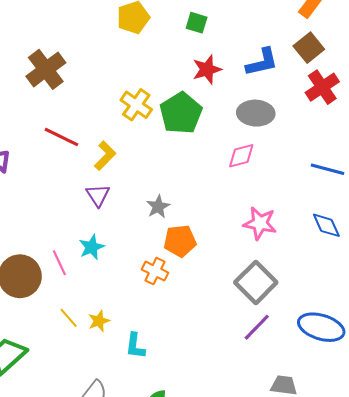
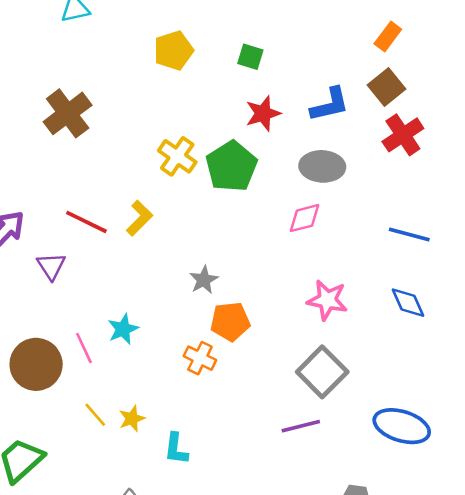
red line: (61, 137) -> (86, 222), moved
purple triangle: (98, 195) -> (51, 266), moved
purple line: (257, 327) -> (301, 426), moved, turned 32

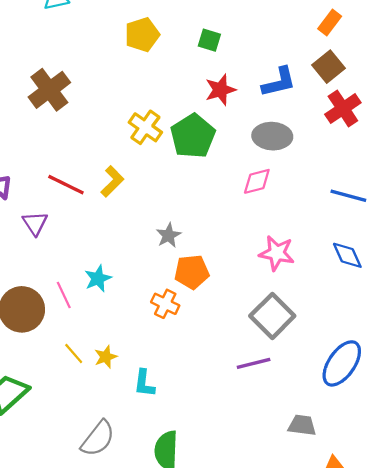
blue ellipse: (402, 426) -> (342, 363), turned -72

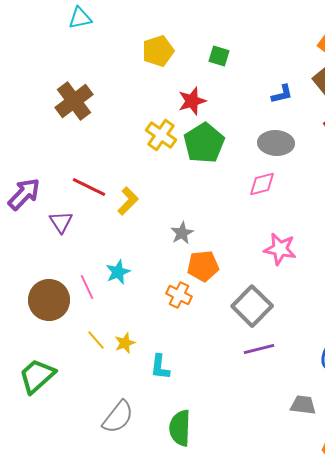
blue L-shape: (279, 82) -> (282, 94), size x0.7
red star: (220, 90) -> (192, 101), moved
yellow L-shape: (112, 181) -> (128, 201), moved
gray square: (272, 316) -> (252, 306), moved

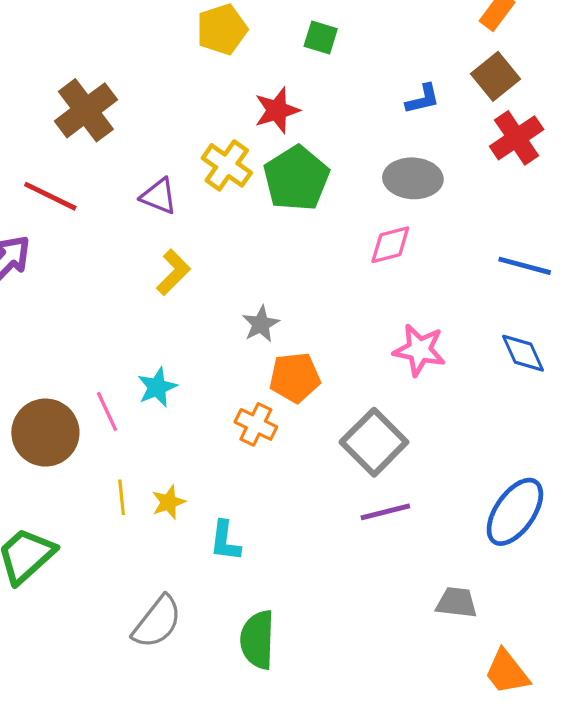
red line: (89, 187) -> (50, 196), moved
purple triangle: (61, 222) -> (159, 196), moved, turned -35
yellow line: (96, 340) -> (122, 497), turned 35

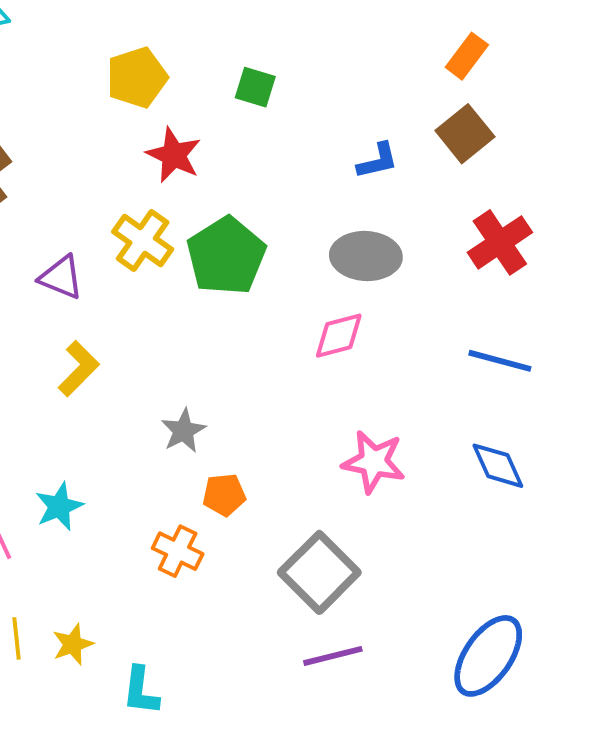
red star: (277, 110) -> (174, 155), moved, turned -30
red cross: (517, 138) -> (500, 242), moved
orange pentagon: (295, 377) -> (224, 495), size x0.7

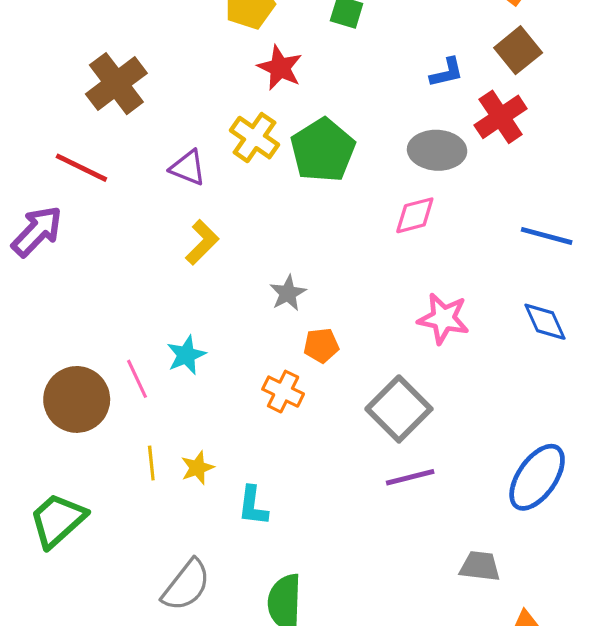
red cross: (500, 242) -> (501, 117), moved

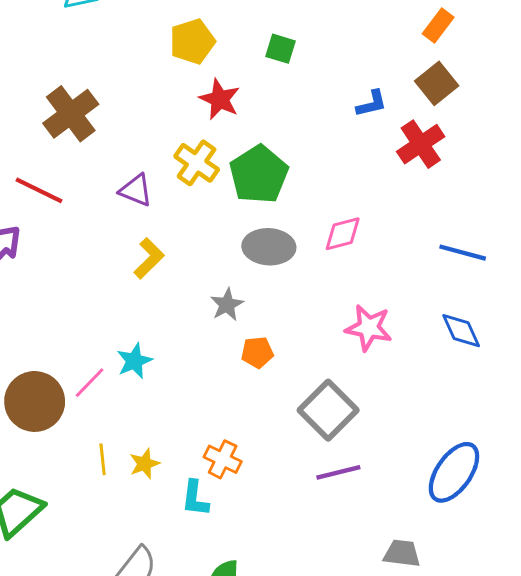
gray ellipse: (437, 150) -> (269, 247), moved
pink line: (137, 379) -> (90, 383), turned 69
orange cross: (283, 392) -> (223, 459), moved

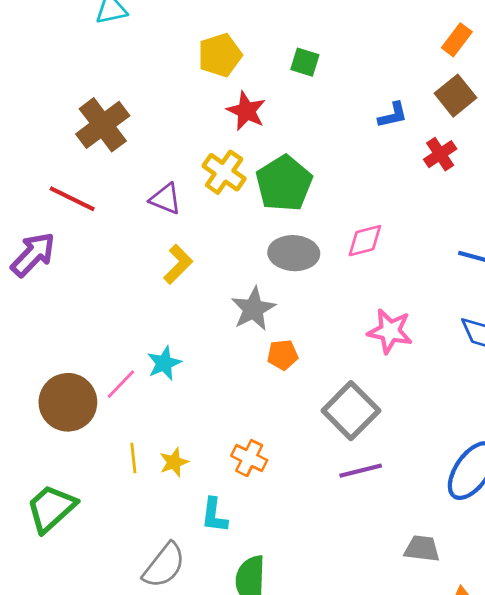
red cross: (421, 144) -> (440, 154), size x0.7
gray star: (227, 305) -> (253, 309), size x1.4
cyan L-shape: (195, 498) -> (214, 515), moved

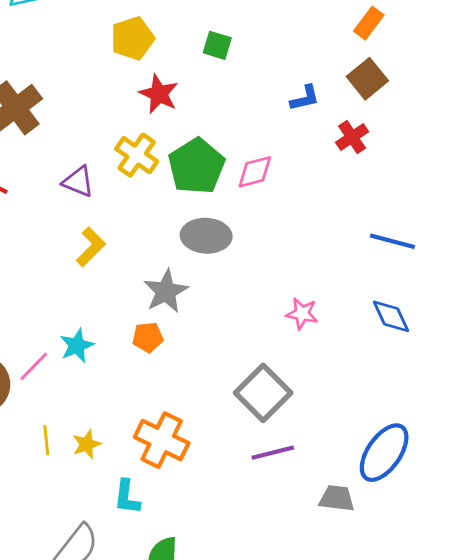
pink diamond: (365, 241) -> (255, 172), moved
pink star: (390, 331) -> (302, 314), size x0.7
orange pentagon: (283, 355) -> (148, 337), moved
orange cross: (249, 458) -> (162, 440), size x1.5
gray trapezoid: (422, 549) -> (337, 498), moved

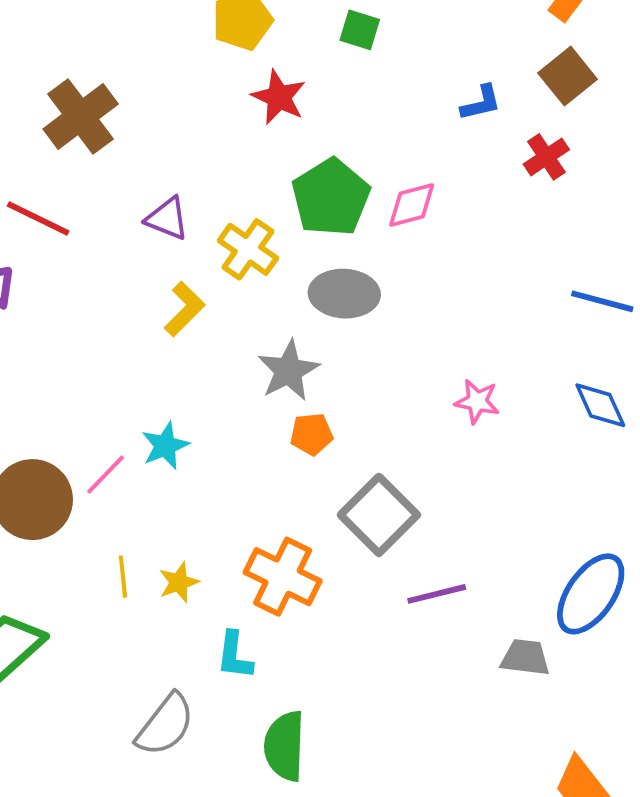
yellow cross: (137, 155) -> (248, 249), moved
orange pentagon: (148, 337) -> (312, 434), moved
gray square: (263, 393) -> (379, 515), moved

